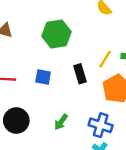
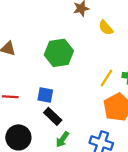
black rectangle: (80, 74) -> (53, 116), moved, turned -30

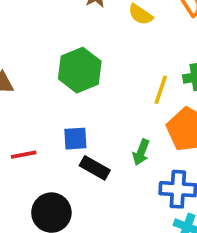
green arrow: (62, 139) -> (141, 152), moved

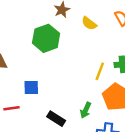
green hexagon: (80, 70) -> (46, 38), moved
blue square: (75, 139) -> (31, 88), moved

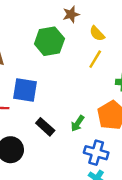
yellow line: (100, 71) -> (95, 59), moved
blue square: (31, 88) -> (25, 90), size x1.5

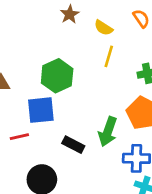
green hexagon: (49, 41) -> (57, 76), moved
green arrow: (78, 123) -> (108, 132), size x1.5

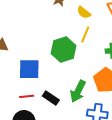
green hexagon: (57, 76) -> (64, 50), moved
red line: (19, 137) -> (27, 96), moved

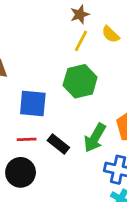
yellow line: (85, 34) -> (81, 41), moved

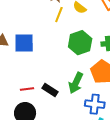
green hexagon: (80, 81) -> (80, 43), moved
blue square: (33, 104) -> (24, 43), moved

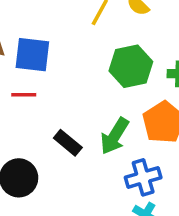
red line: (27, 89) -> (24, 95), moved
blue cross: (95, 104) -> (143, 177), turned -30

